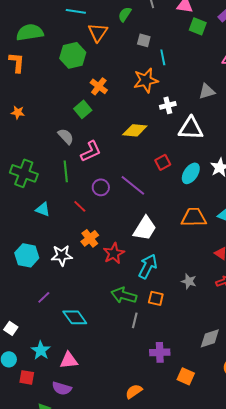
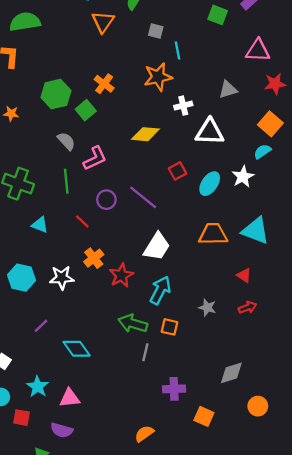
green hexagon: (73, 55) -> (56, 94), moved

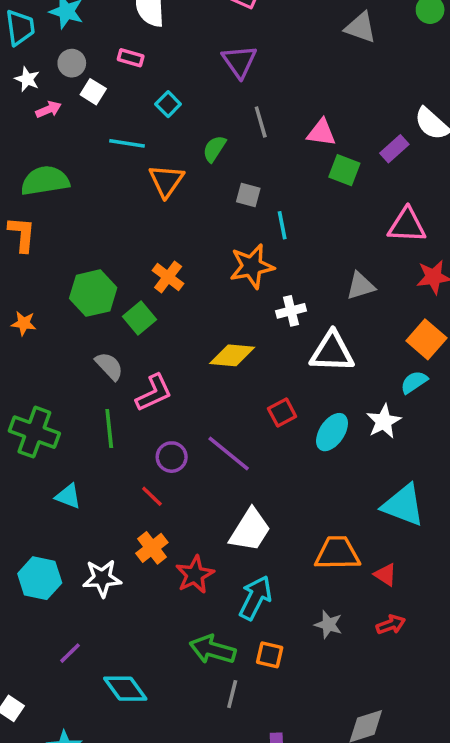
red line: (82, 221) -> (152, 496), moved
orange trapezoid: (213, 234) -> (337, 553), moved

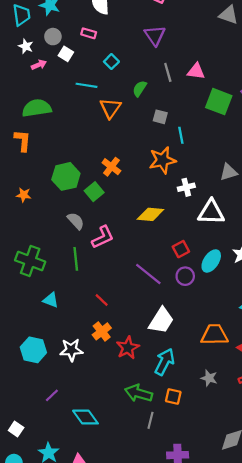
pink triangle: (321, 133) -> (196, 71), moved
green square: (344, 170) -> (219, 102), size x1.4
purple circle: (172, 457) -> (185, 276), moved

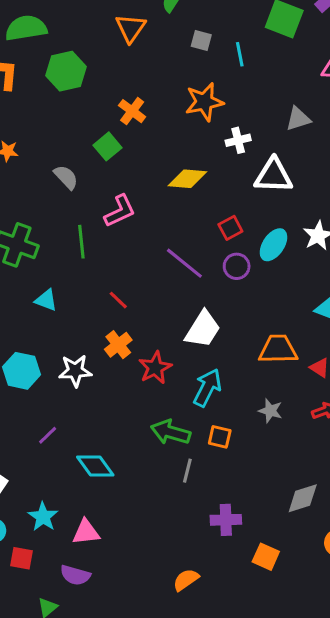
cyan line: (181, 135) -> (240, 54), moved
green hexagon: (66, 176) -> (66, 71), moved
gray semicircle: (76, 221) -> (66, 177), moved

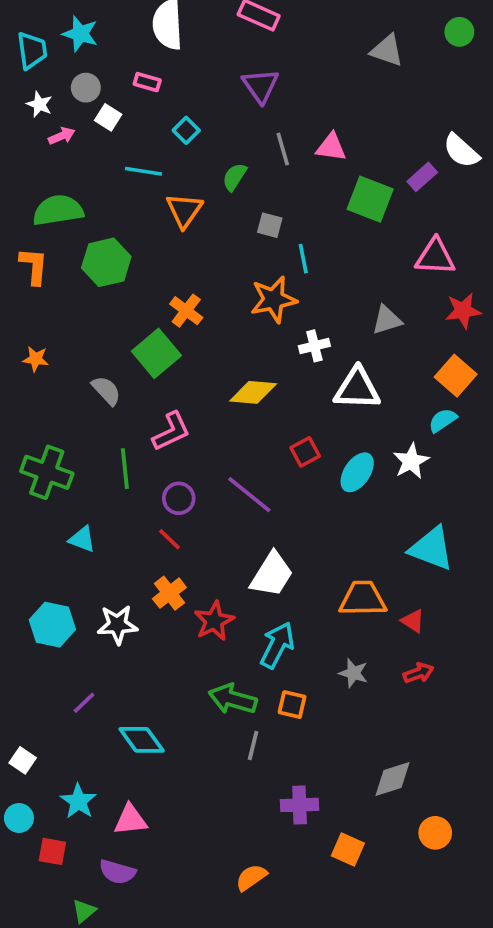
cyan line: (240, 54) -> (303, 259), moved
green square: (108, 146) -> (156, 353), size x1.4
purple circle: (237, 266) -> (179, 498), moved

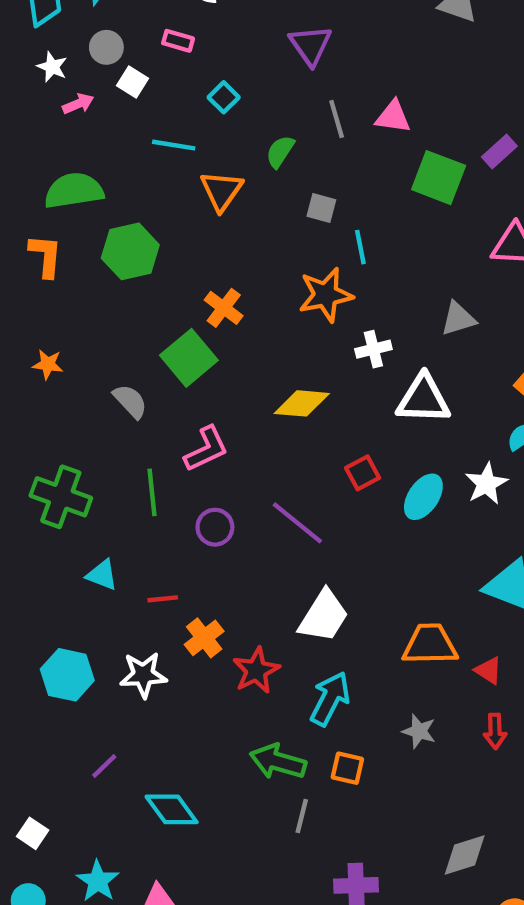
red line: (169, 539) -> (163, 599), moved, turned -50
red arrow: (418, 673) -> (495, 731), turned 108

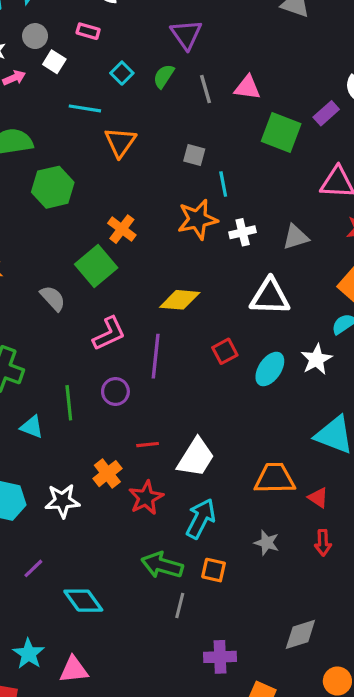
green semicircle: (280, 152) -> (164, 76), moved
white cross: (373, 349) -> (243, 232), moved
green line: (152, 492) -> (69, 403), moved
purple line: (297, 523) -> (156, 356), moved, turned 57
red line: (163, 599) -> (148, 445), moved

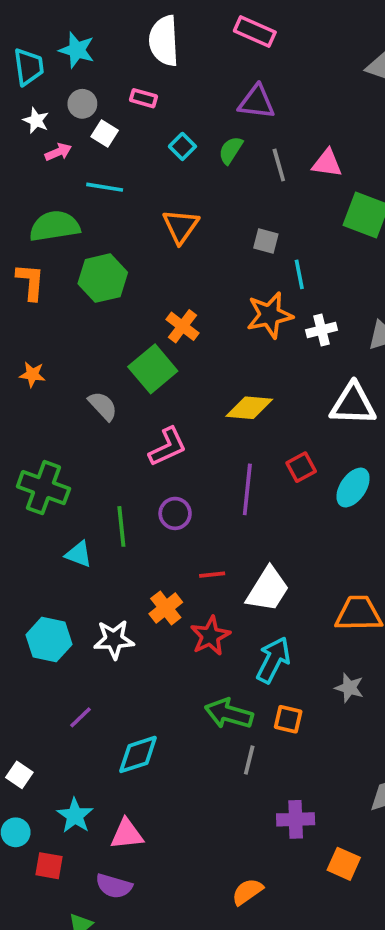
purple triangle: (186, 34) -> (257, 102), turned -48
cyan line: (85, 108) -> (105, 187), moved
purple line: (156, 356) -> (247, 489), moved
cyan diamond: (83, 601) -> (138, 754), turned -72

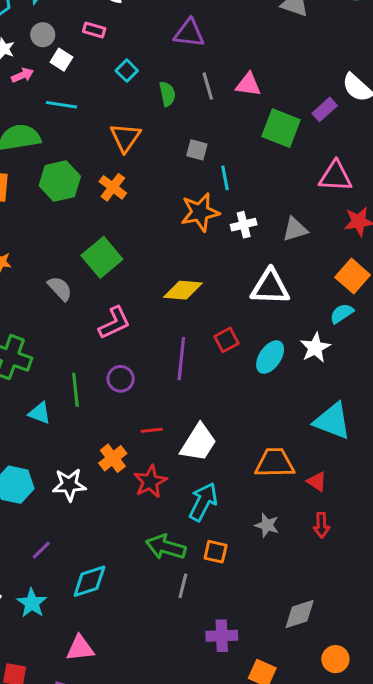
green semicircle: (231, 150) -> (167, 94), moved, turned 135
orange cross: (182, 326) -> (113, 187), moved
cyan star: (75, 816) -> (32, 603), moved

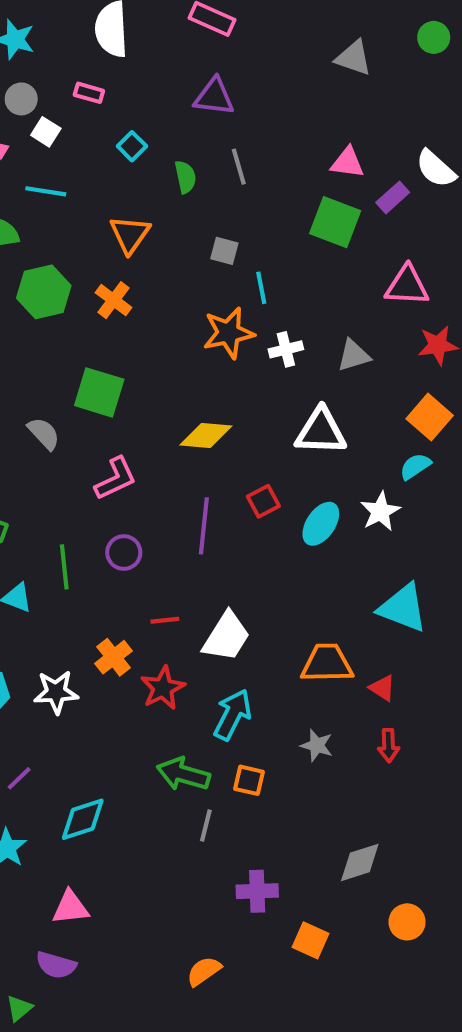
pink triangle: (248, 85) -> (347, 163), moved
green square: (102, 257) -> (99, 392), turned -33

